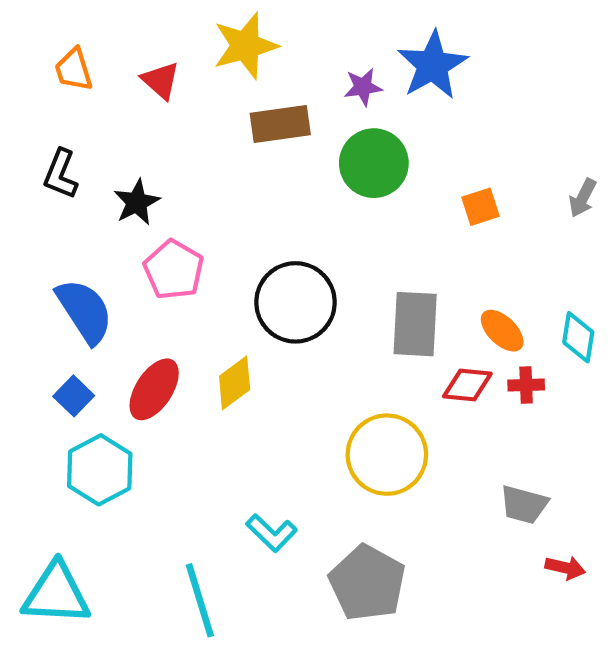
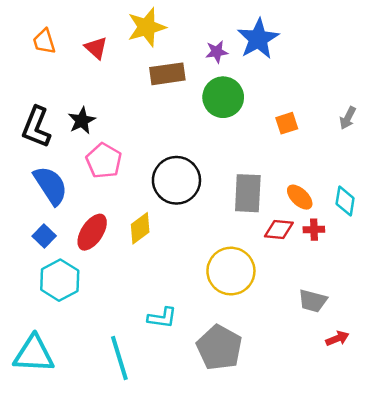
black L-shape: (61, 174) -> (36, 127), moved, size x1.4
cyan L-shape: (272, 533) -> (162, 318), turned -36
red arrow: (565, 568) -> (337, 339), turned -35

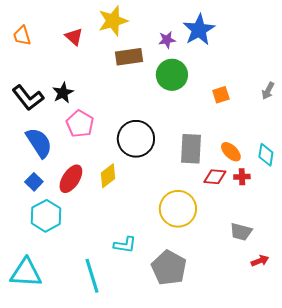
orange trapezoid: (44, 41) -> (22, 36), moved
black L-shape: (36, 127) -> (28, 98), turned -60

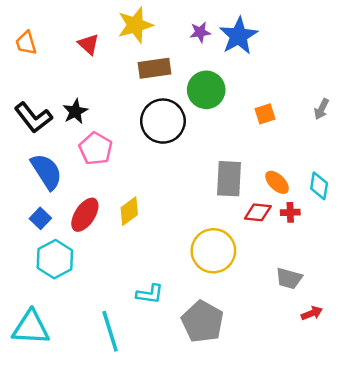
purple star: (167, 40) -> (200, 32), moved
black circle: (136, 139) -> (163, 121), moved

